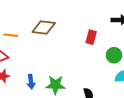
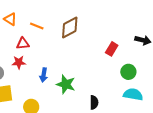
brown diamond: (44, 28) -> (70, 27), turned -50

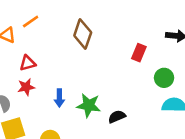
orange line: (37, 26) -> (31, 21), moved, turned -48
brown diamond: (70, 27) -> (83, 34), turned -35
black semicircle: (94, 102) -> (117, 117), moved, turned -104

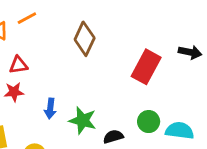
red rectangle: (139, 53) -> (146, 67), size x1.6
green circle: (164, 78) -> (149, 122), moved

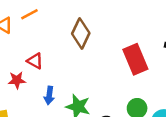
red triangle: (18, 65) -> (35, 61), moved, turned 36
red rectangle: (146, 67) -> (135, 59), turned -52

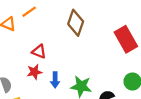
red star: (17, 80) -> (34, 72), moved

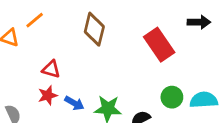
blue arrow: (55, 80) -> (74, 103), turned -56

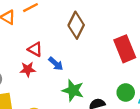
blue arrow: (74, 103) -> (56, 64), moved

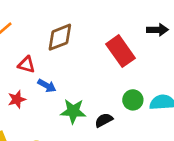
brown diamond: (76, 25) -> (60, 37), turned 55
red triangle: (35, 49) -> (26, 65), moved

